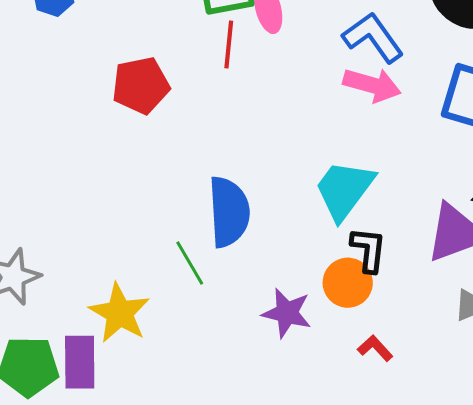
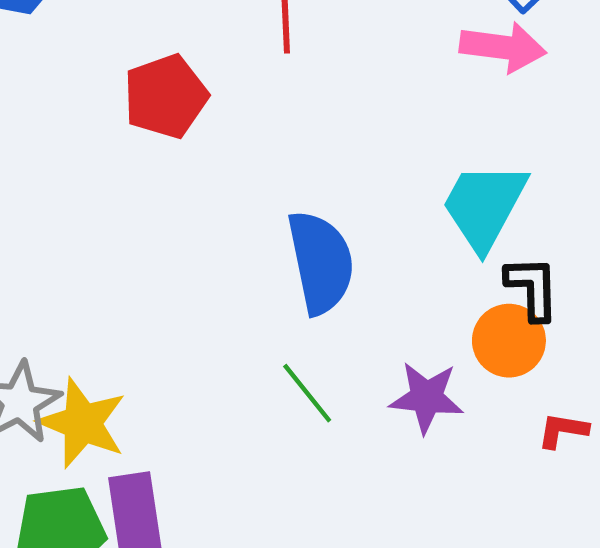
green line: (190, 263) -> (307, 393), moved
yellow star: (119, 313) -> (82, 423), moved
red L-shape: (375, 348) -> (563, 430), turned -30

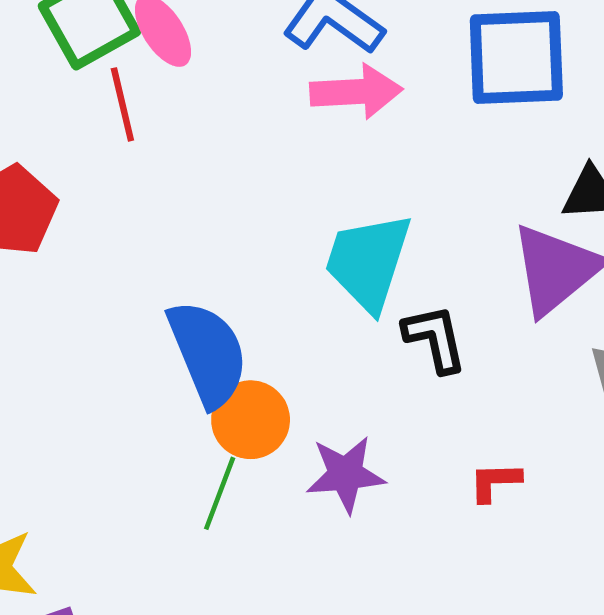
orange circle: (509, 341) -> (251, 420), moved
green line: (307, 393) -> (220, 493), turned 70

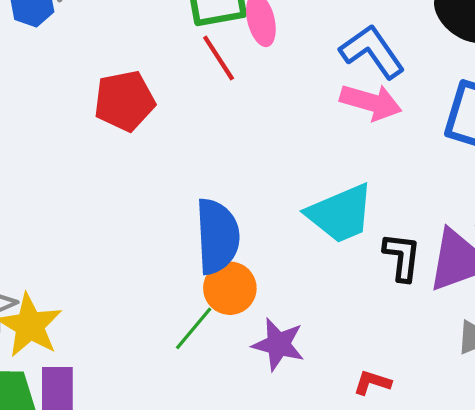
red line: (122, 104) -> (219, 58), turned -39
cyan trapezoid: (368, 262) -> (340, 214), turned -150
black L-shape: (435, 339) -> (402, 257), moved

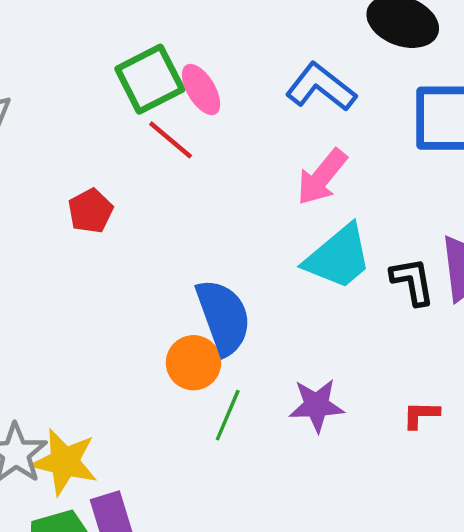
red pentagon: (124, 101) -> (90, 211), size x0.7
pink arrow: (371, 102) -> (322, 177), moved, turned 130
orange circle: (230, 288) -> (193, 363), moved

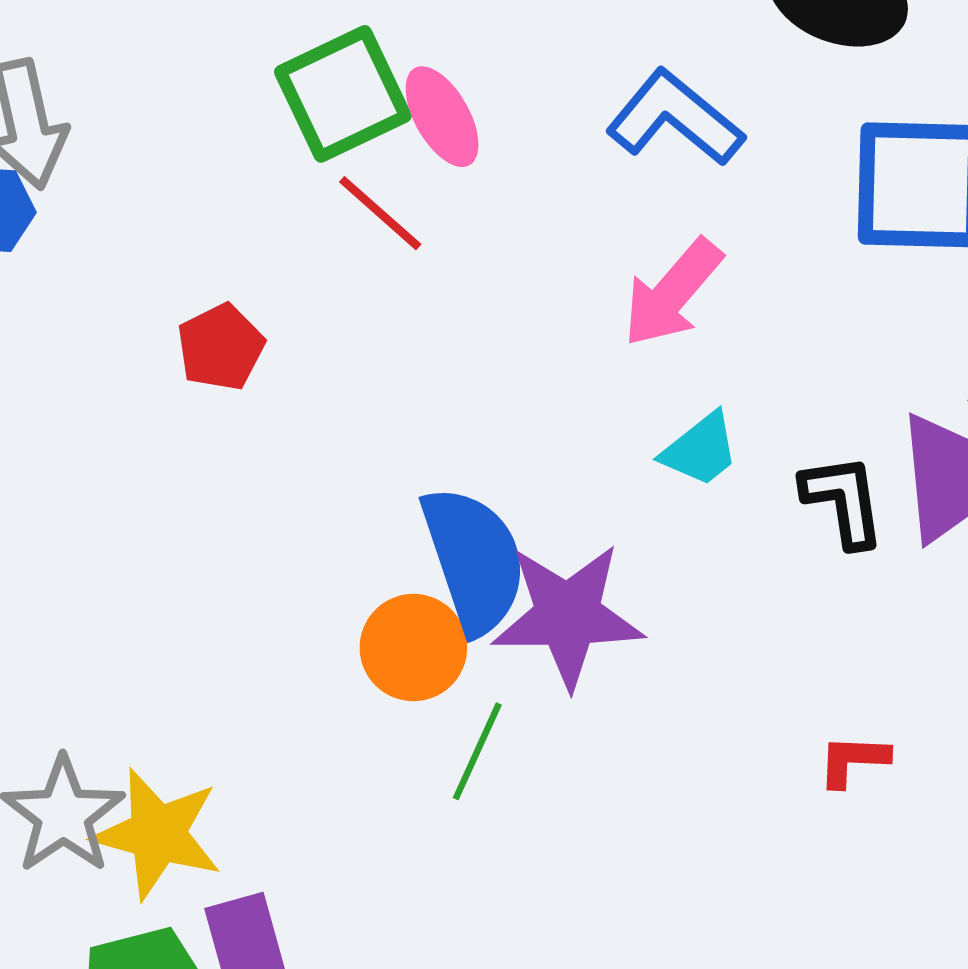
cyan trapezoid: (338, 257) -> (700, 450), size x0.6
purple star: (317, 405) -> (568, 615), moved, size x1.4

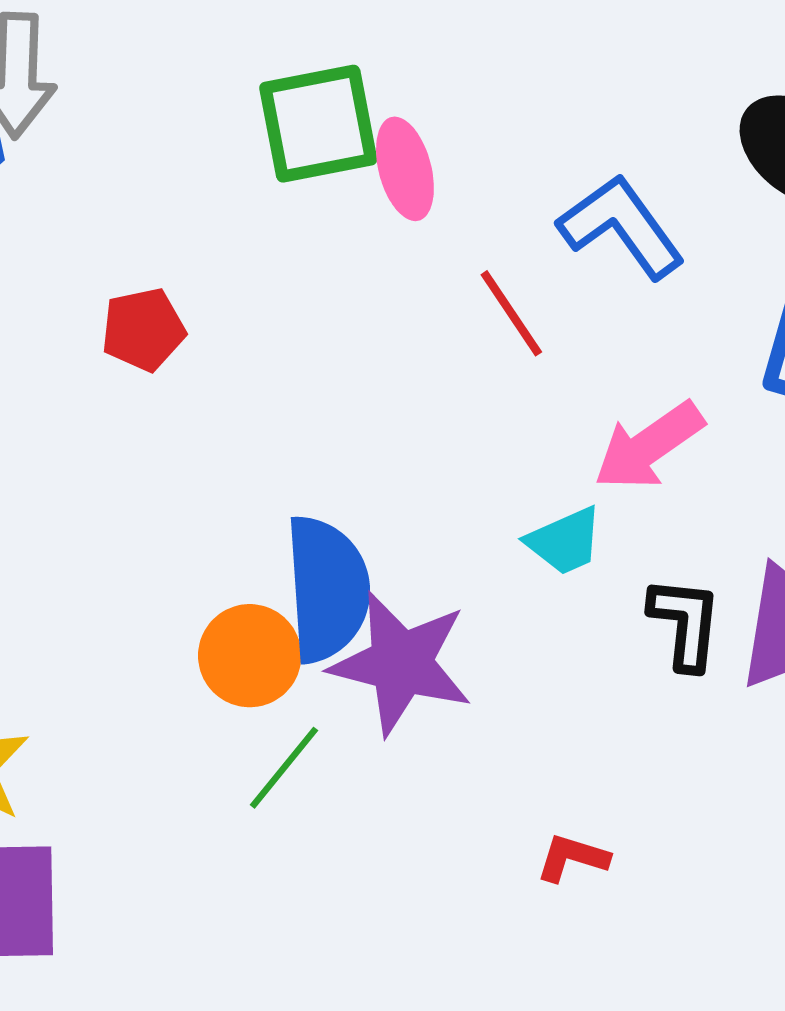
red line: (380, 213) -> (511, 313), moved
pink arrow: (672, 293) -> (649, 446), moved
red L-shape: (853, 760) -> (572, 858), moved

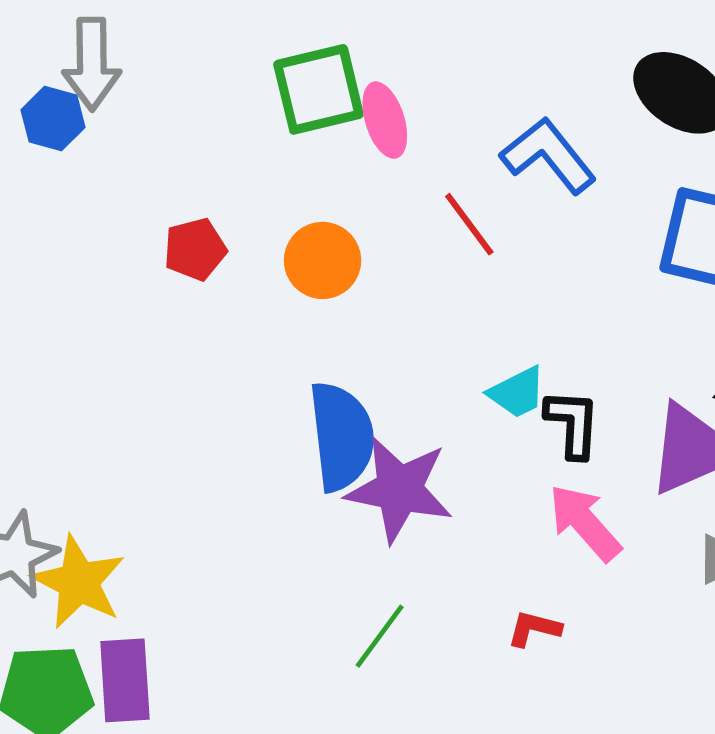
pink arrow: (649, 446) -> (585, 523), moved, turned 86
black L-shape: (685, 623) -> (573, 423), moved
orange circle: (250, 656) -> (323, 260), moved
green line: (284, 768) -> (380, 636), moved

